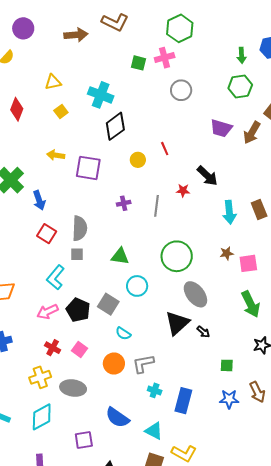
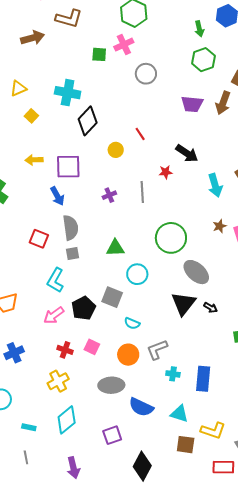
blue arrow: (39, 200) -> (57, 196), moved
black pentagon: (78, 310) -> (83, 308), turned 30
gray ellipse: (73, 388) -> (111, 385), moved

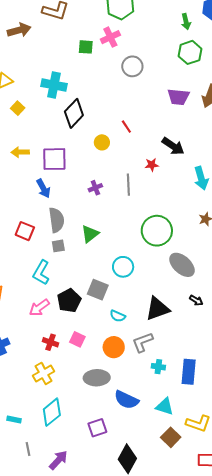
green triangle: (115, 248) -> (90, 234), moved, turned -36
black triangle: (183, 304) -> (157, 309), moved, turned 32
brown square: (186, 445) -> (171, 437), turned 36
gray line: (26, 457) -> (28, 449), moved
purple arrow: (73, 468) -> (58, 460), turned -125

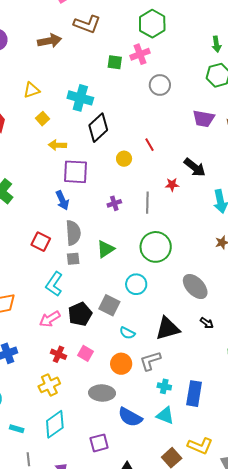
yellow arrow: (20, 152) -> (57, 145), moved
green circle: (157, 231) -> (156, 247), moved
cyan triangle: (165, 406) -> (165, 415), moved

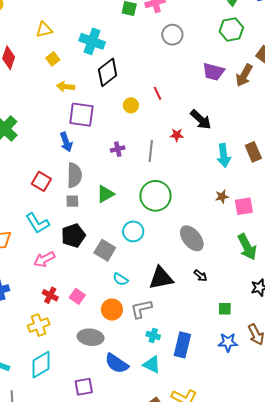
cyan L-shape: (54, 284) -> (37, 223), moved, turned -70
black pentagon: (80, 314) -> (73, 235), moved

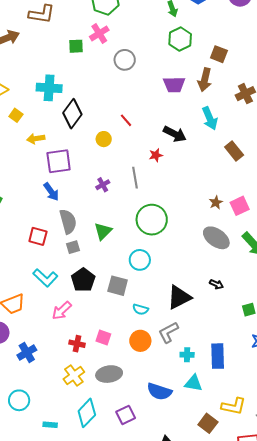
cyan arrow: (224, 155) -> (210, 118), moved
gray ellipse: (192, 238) -> (216, 238), moved
gray ellipse: (91, 337) -> (109, 374), moved
purple square: (84, 387) -> (126, 415), moved

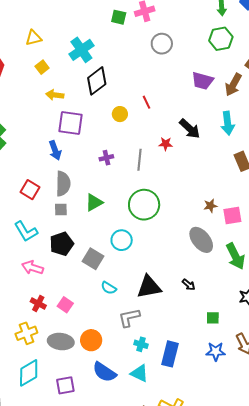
cyan cross: (49, 88) -> (81, 50), turned 35
pink arrow: (62, 311) -> (33, 268), turned 45
orange circle: (140, 341) -> (91, 340), moved

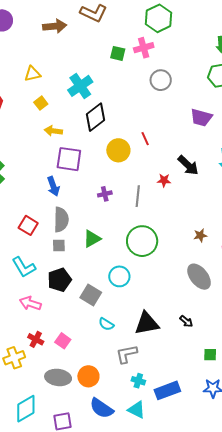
yellow circle: (120, 114) -> (118, 150), size x1.5
brown star: (210, 206) -> (200, 235), moved
yellow cross: (26, 333) -> (14, 358), moved
blue rectangle: (170, 354) -> (167, 390), turned 55

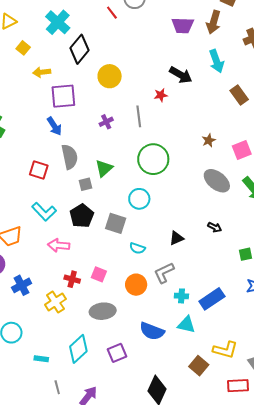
red line: (145, 139) -> (112, 13), moved
gray square: (59, 246) -> (85, 184), moved
black triangle: (147, 323) -> (177, 238), size x0.6
orange circle: (88, 376) -> (136, 285), moved

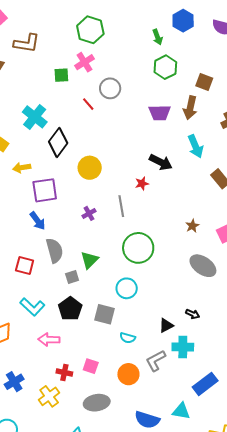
black arrow: (215, 227) -> (193, 314), moved
cyan cross: (181, 296) -> (183, 347), moved, size x1.5

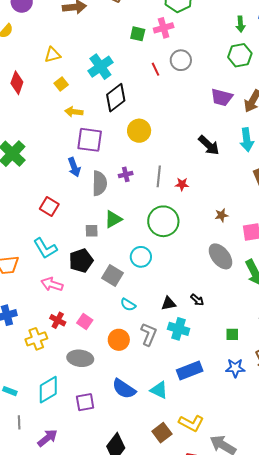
red star: (142, 183) -> (182, 184), moved
gray semicircle: (55, 250) -> (99, 183), moved
gray L-shape: (156, 361) -> (149, 334), turned 125

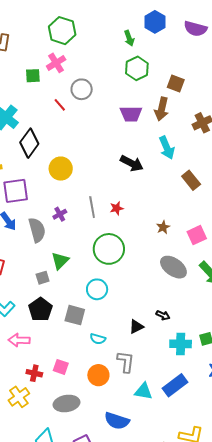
cyan cross: (179, 329) -> (181, 344), moved
cyan triangle: (159, 390) -> (144, 391), moved

